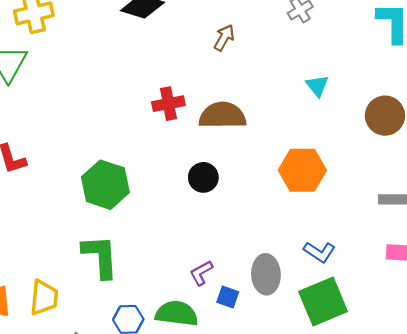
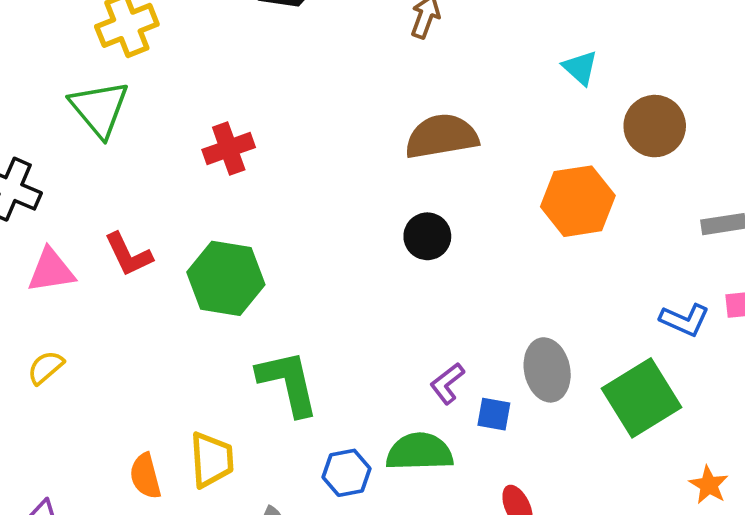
red cross: (168, 104) -> (229, 149), moved
brown circle: (385, 116) -> (655, 126), moved
green hexagon: (105, 185) -> (226, 278), moved
blue L-shape: (319, 252) -> (685, 320), moved

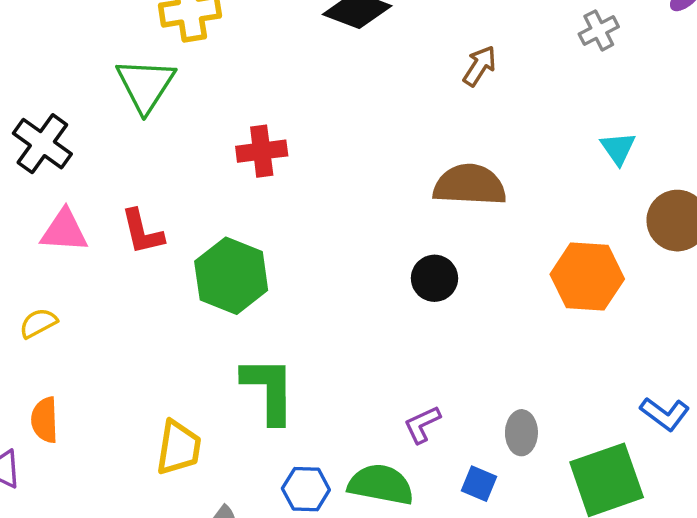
gray ellipse: (547, 370) -> (521, 433), size x0.7
blue square: (494, 414) -> (479, 484), moved
orange semicircle: (145, 476) -> (45, 420), moved

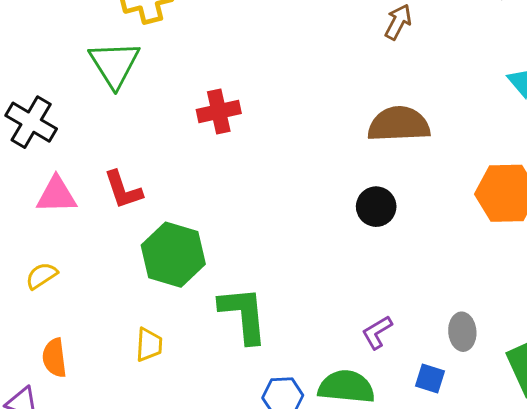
green hexagon: (231, 276) -> (173, 255), moved
yellow trapezoid: (179, 448) -> (149, 345), moved, size x0.7

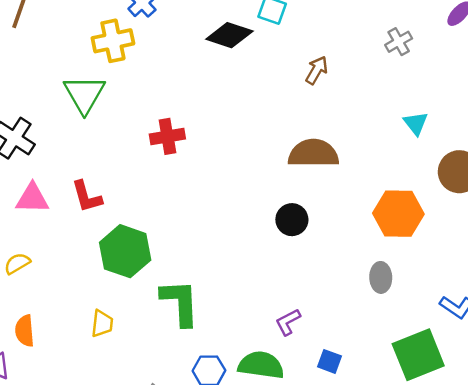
gray ellipse: (462, 332) -> (381, 277), moved

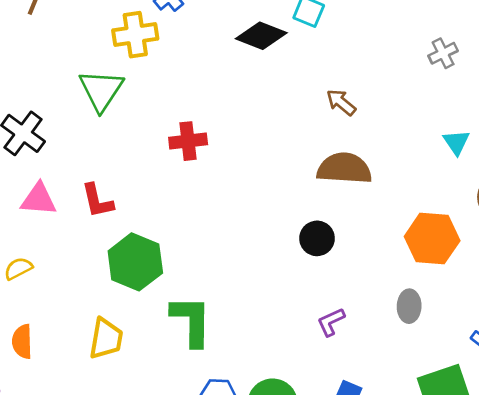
brown arrow: (317, 70) -> (341, 102), moved, turned -84
purple L-shape: (288, 322) -> (331, 322), moved
yellow trapezoid: (102, 324) -> (106, 339), size x1.4

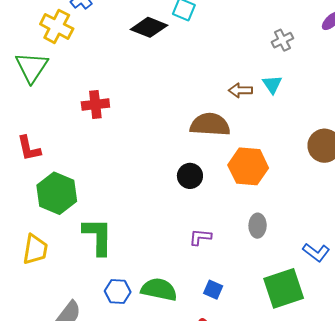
yellow cross: (135, 35) -> (57, 26), turned 36
brown arrow: (341, 102) -> (240, 90), moved, turned -40
cyan triangle: (456, 142) -> (272, 84), moved
orange hexagon: (432, 239) -> (248, 166), moved
purple L-shape: (331, 322) -> (200, 237), turned 30

